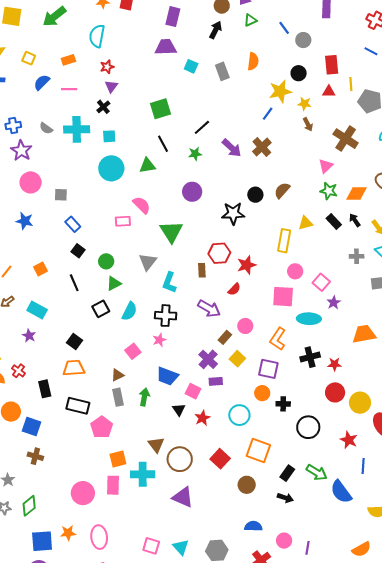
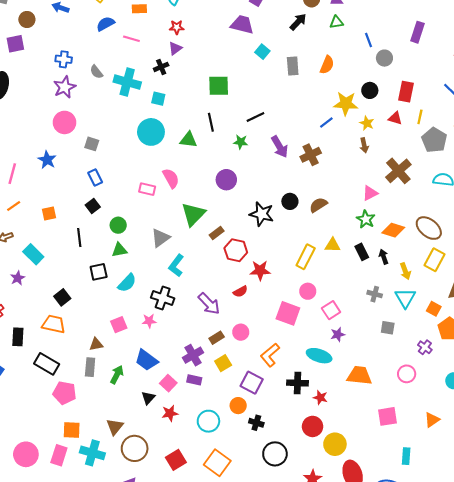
brown rectangle: (202, 270) -> (217, 233), moved, turned 40
cyan ellipse: (309, 319) -> (319, 356), moved
pink pentagon: (102, 427) -> (64, 393), turned 30

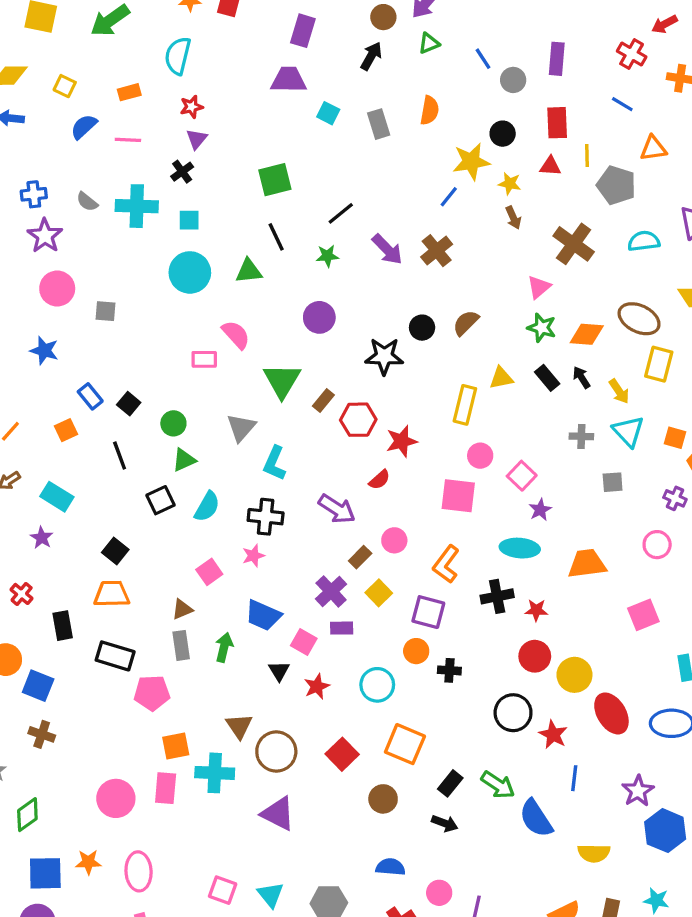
purple rectangle: (418, 32) -> (557, 59), moved
blue rectangle: (95, 177) -> (90, 396), moved
black circle: (275, 454) -> (513, 713), moved

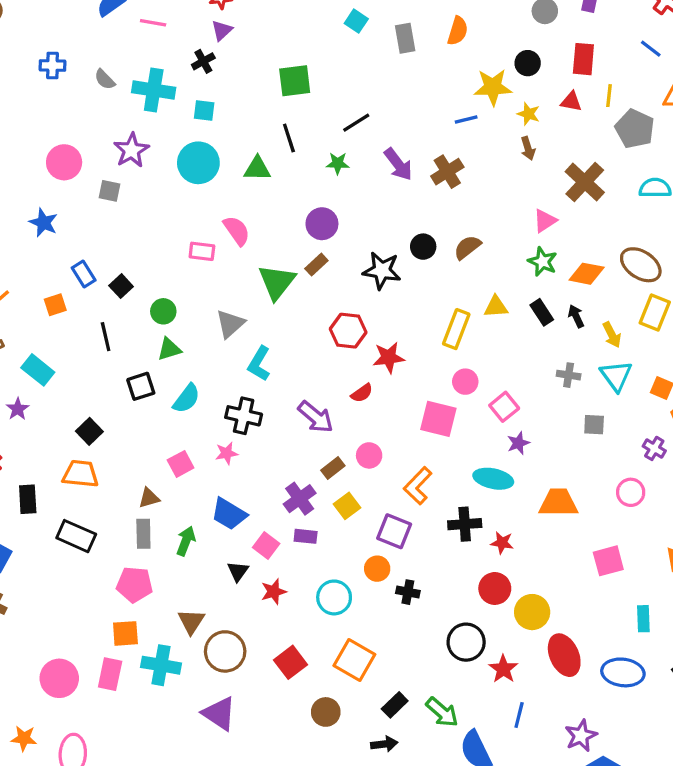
blue line: (449, 197) -> (466, 119), turned 30
purple star: (45, 236) -> (131, 150), moved
brown rectangle: (323, 401) -> (316, 265), moved
pink pentagon: (152, 693) -> (134, 584), moved
black arrow: (445, 823) -> (384, 744), turned -35

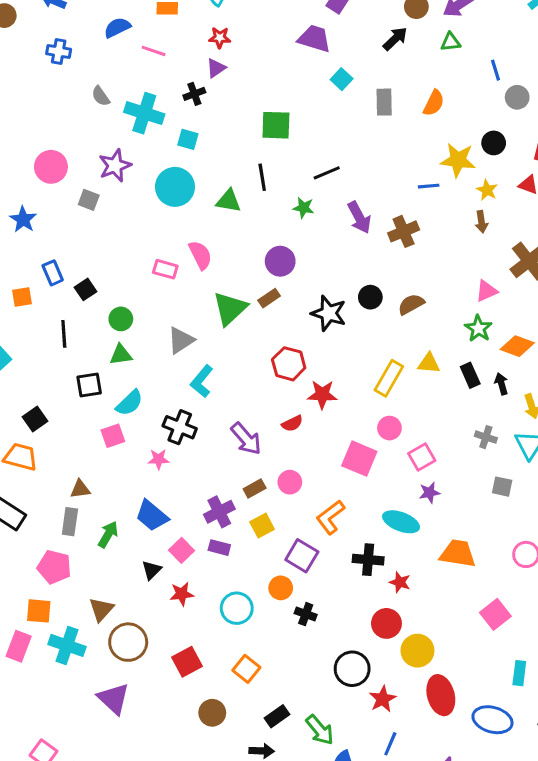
blue cross: (52, 65) -> (59, 51), moved
pink square: (181, 464) -> (113, 436), moved
pink square: (608, 561) -> (495, 614), turned -32
orange square: (354, 660) -> (246, 669), size x0.7

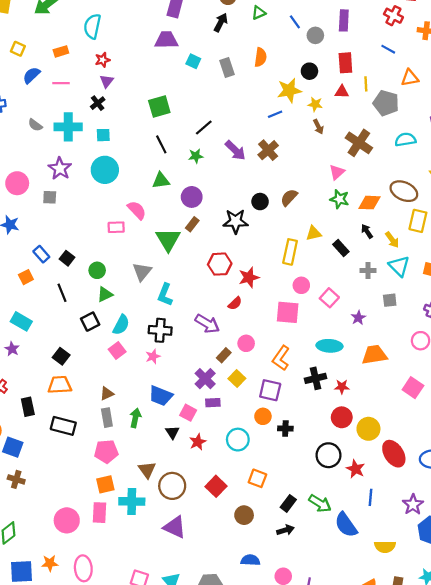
green triangle: (229, 201) -> (161, 181), moved
black rectangle: (470, 375) -> (341, 248), moved
purple star: (430, 493) -> (358, 318), moved

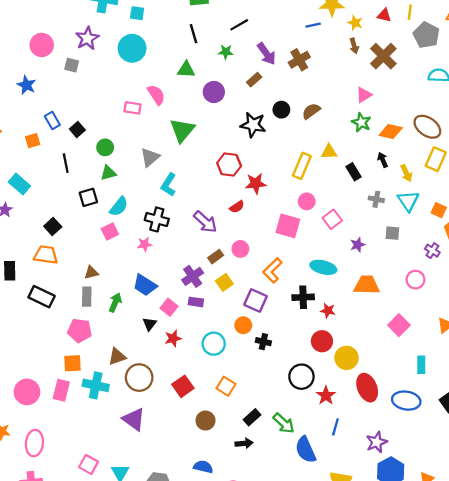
brown cross: (359, 143) -> (383, 56), moved
brown rectangle: (192, 224) -> (254, 80), moved
brown triangle: (147, 470) -> (117, 357), turned 36

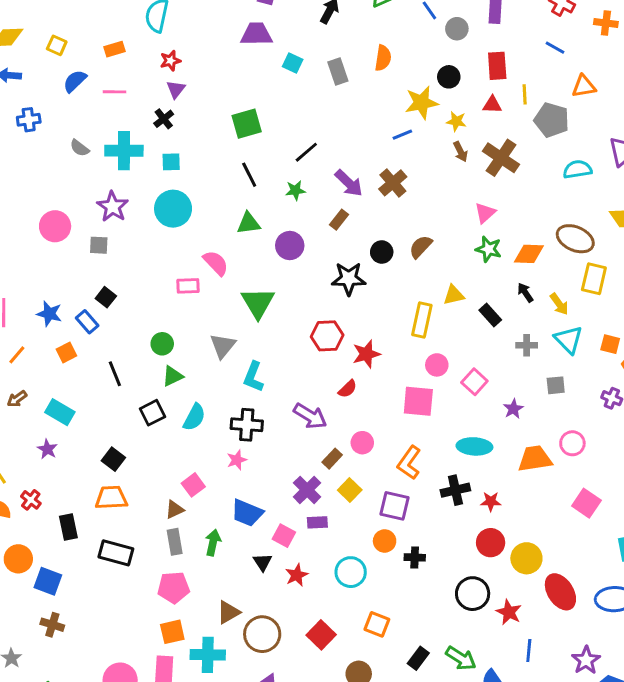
blue star: (27, 85) -> (49, 314), moved
black square: (77, 129) -> (106, 297), moved
pink square: (110, 232) -> (193, 485), moved
pink circle: (415, 280) -> (572, 443), moved

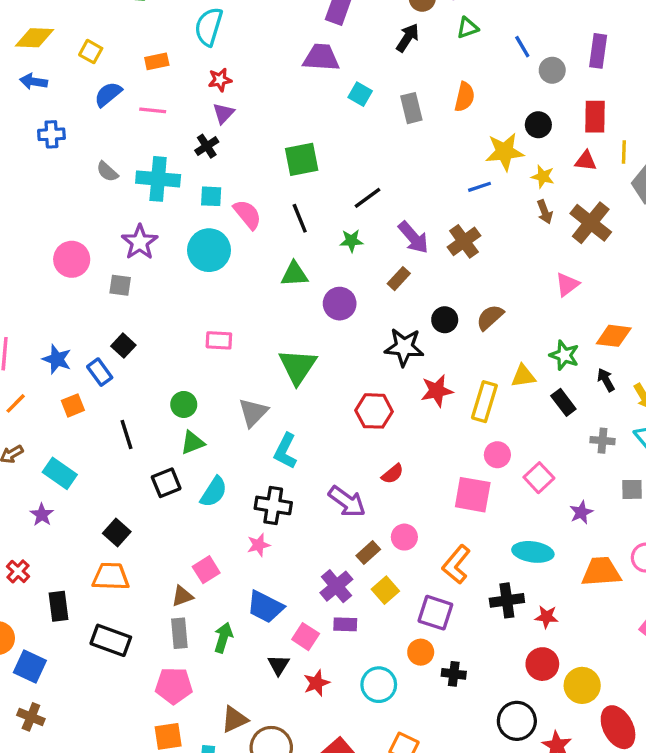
green star: (489, 249) -> (564, 355), moved
pink semicircle: (216, 263) -> (247, 214), moved
red star: (366, 354) -> (437, 391), moved

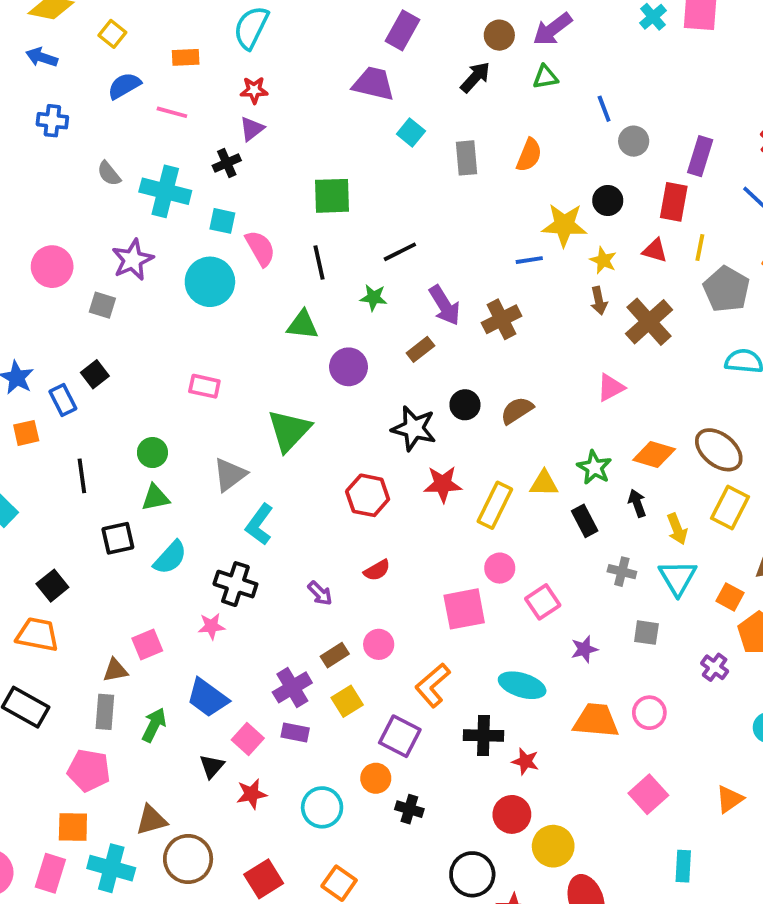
purple rectangle: (598, 51) -> (700, 156), moved
pink square: (473, 495) -> (464, 609), turned -30
purple arrow: (347, 502) -> (320, 593), size x0.6

